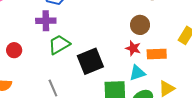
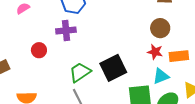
green trapezoid: (59, 44) -> (80, 72), moved
red circle: (14, 50) -> (39, 50), moved

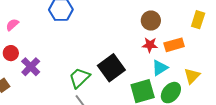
purple cross: (66, 31) -> (31, 67), moved, turned -30
red circle: (39, 50) -> (11, 53), moved

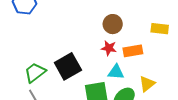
yellow rectangle: (198, 20) -> (160, 29), turned 72
cyan triangle: (160, 68) -> (116, 72), turned 30

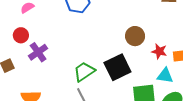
brown circle: (113, 24) -> (135, 36), moved

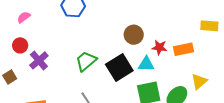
green trapezoid: (84, 72) -> (86, 61), moved
cyan triangle: (165, 76) -> (146, 64), moved

